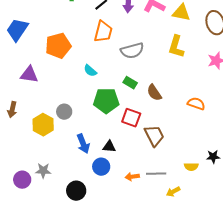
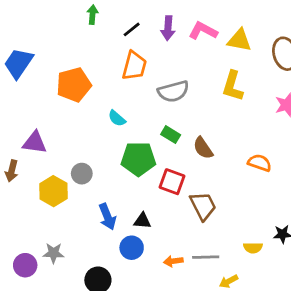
purple triangle: (29, 75) -> (35, 143), moved

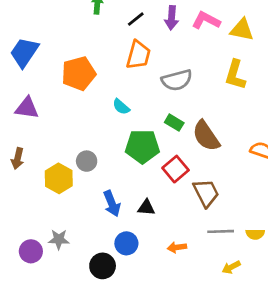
purple triangle: (35, 143) -> (27, 108), moved
brown semicircle: (203, 148) -> (206, 136), size x1.4
red square: (172, 182) -> (176, 169), turned 30
blue circle: (132, 248) -> (126, 243), moved
gray line: (206, 257) -> (221, 231), moved

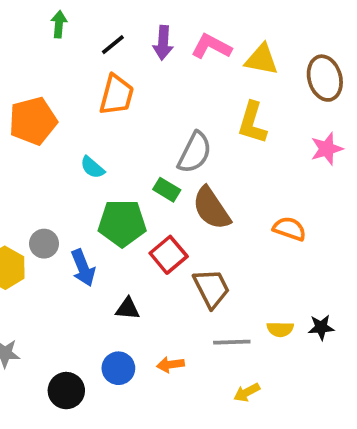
gray semicircle: (177, 80) -> (195, 152), moved, turned -48
blue arrow: (112, 204) -> (83, 268), moved
yellow semicircle: (255, 234) -> (280, 329), moved
blue circle: (126, 243) -> (118, 368), moved

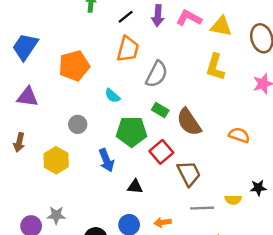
gray semicircle: (195, 152) -> (157, 74), moved
gray circle: (44, 244) -> (78, 124), moved
black star: (321, 327) -> (258, 188), moved

